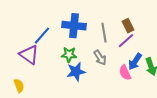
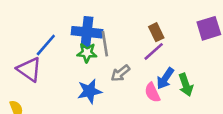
gray line: (104, 33) -> (105, 44), moved
green star: (69, 55) -> (87, 53), moved
gray arrow: (100, 58) -> (120, 73), turned 84

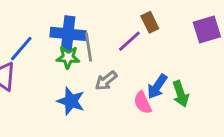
brown rectangle: (156, 32) -> (150, 22), moved
purple line: (154, 51) -> (129, 41), moved
blue star: (89, 91) -> (71, 101), turned 30

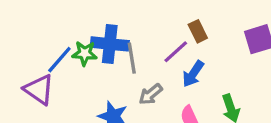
green star: (68, 57) -> (85, 53), moved
blue arrow: (157, 87) -> (193, 74), moved

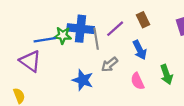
purple line: (176, 52) -> (115, 29), moved
blue line: (59, 60) -> (45, 40), turned 40
blue arrow: (193, 74) -> (140, 50), turned -60

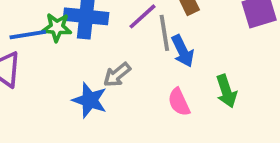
gray line: (96, 39) -> (164, 33), moved
gray arrow: (110, 64) -> (117, 75), moved

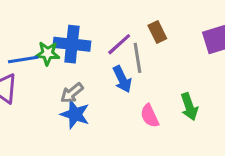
blue arrow: (183, 51) -> (122, 79), moved
gray arrow: (117, 75) -> (72, 93), moved

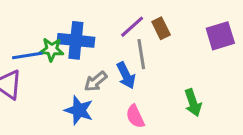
purple line: (119, 44) -> (132, 27), moved
gray arrow: (72, 93) -> (96, 81), moved
pink semicircle: (150, 116) -> (135, 116), moved

